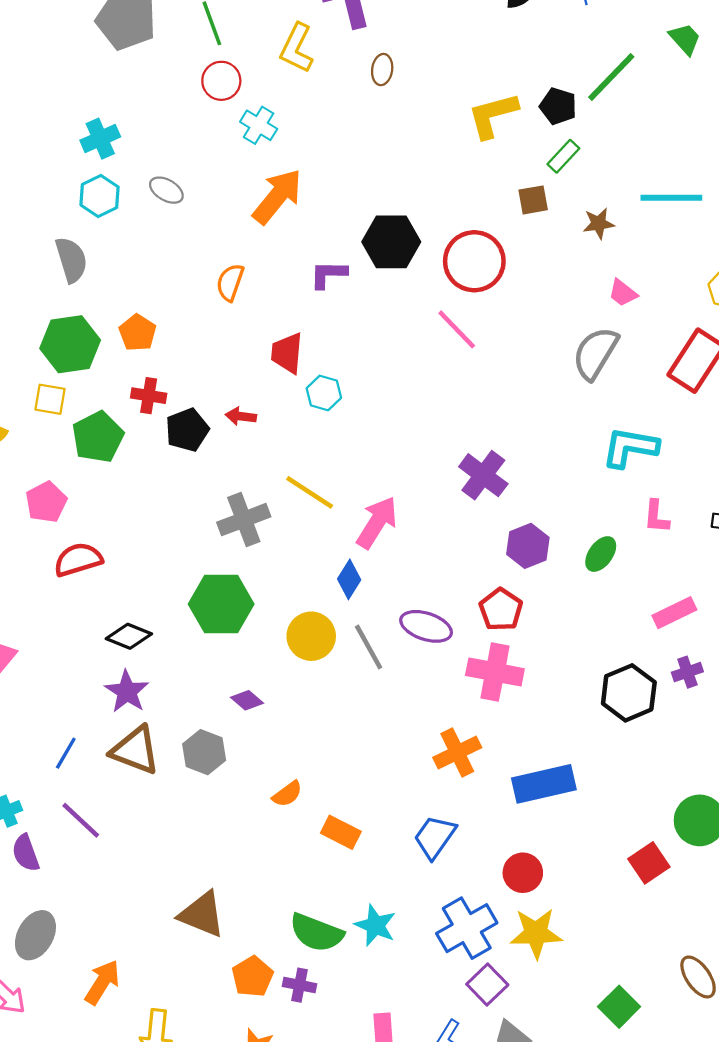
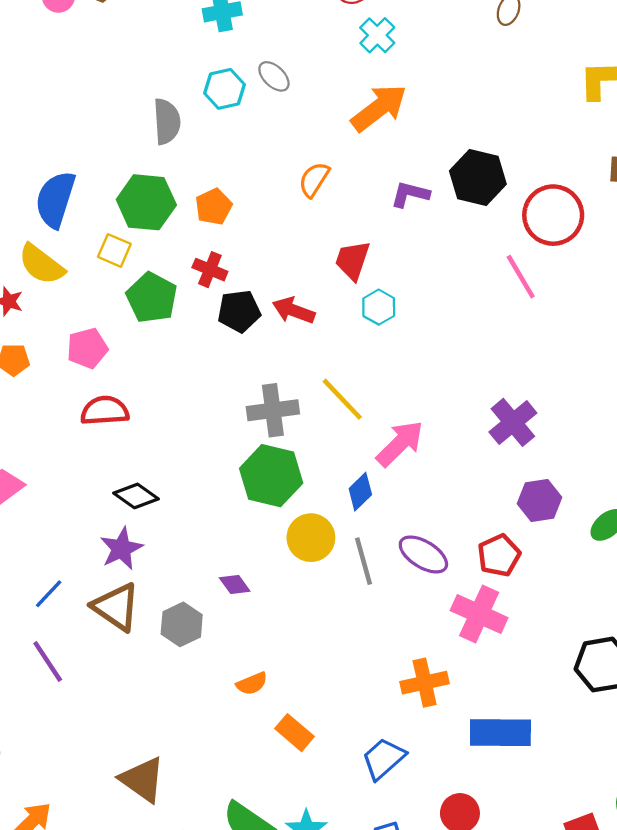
cyan hexagon: (100, 196) -> (224, 89), moved
red arrow: (241, 416) -> (294, 311), size x1.4
green pentagon: (98, 437) -> (152, 298), turned -30
green hexagon: (221, 604) -> (271, 476), moved

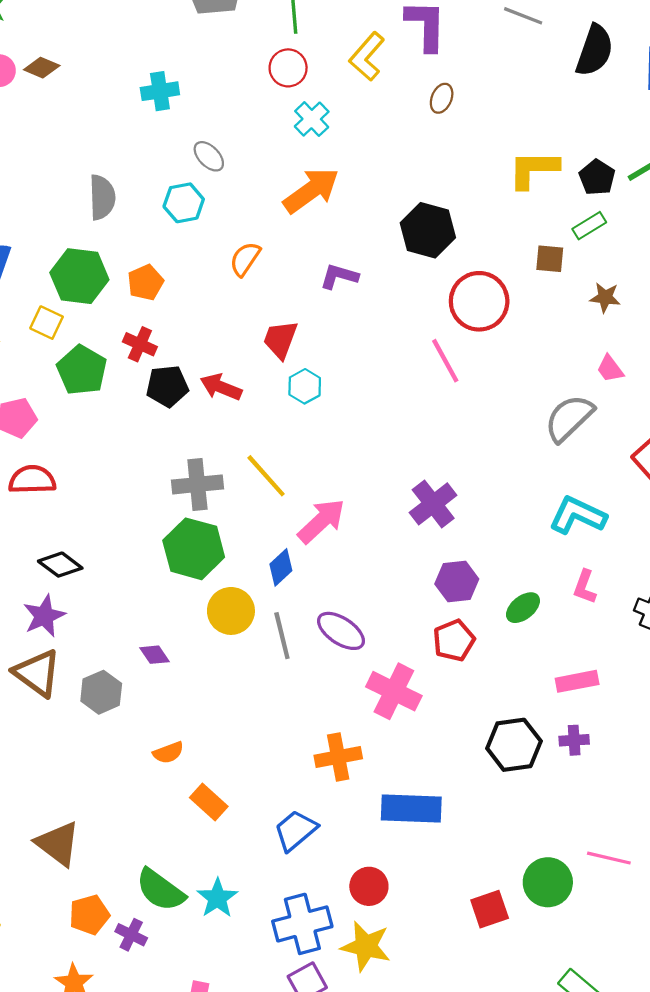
cyan hexagon: (224, 89) -> (184, 203), moved
black hexagon: (478, 177) -> (428, 230), moved
red pentagon: (499, 555) -> (454, 640), moved

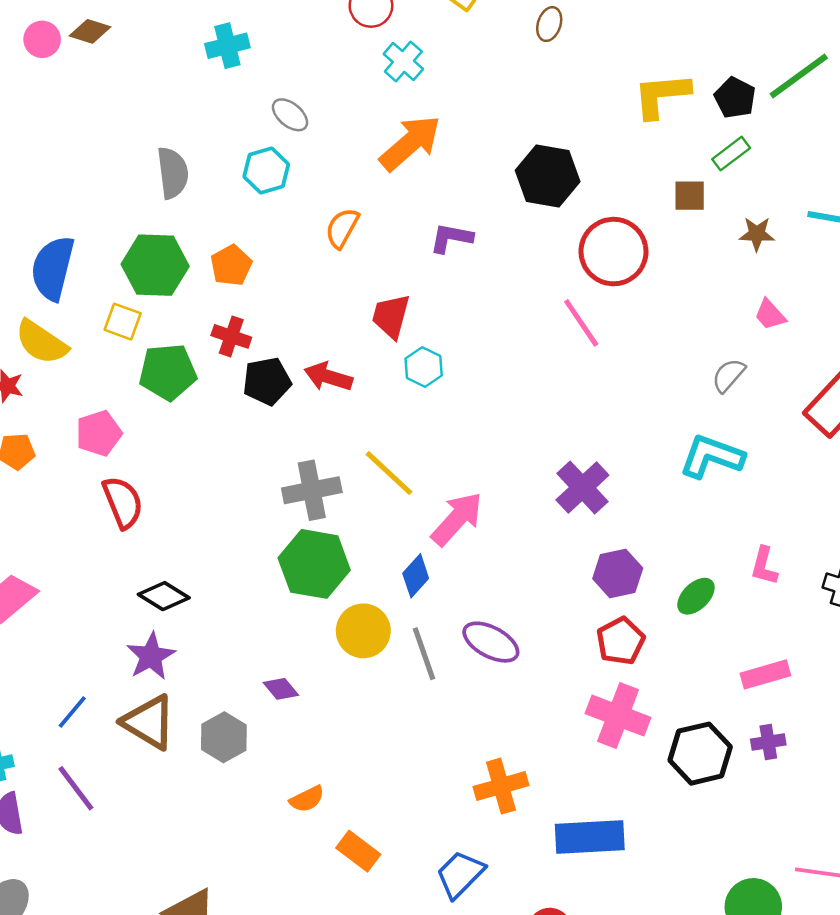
green pentagon: (82, 370) -> (168, 372), turned -30
gray semicircle: (569, 418) -> (728, 375), size x0.6
red semicircle: (32, 480) -> (123, 502), turned 75
cyan L-shape: (578, 515) -> (712, 456), moved
pink cross: (394, 691) -> (618, 716), moved

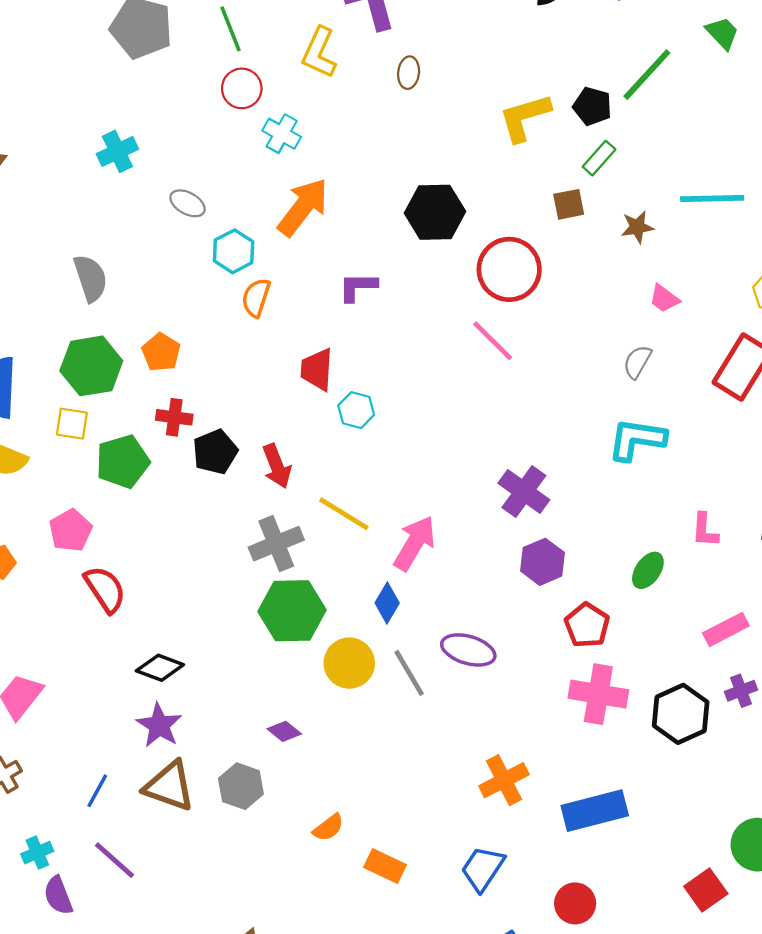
cyan hexagon: (266, 171) -> (234, 251), moved
red arrow: (328, 377) -> (277, 466), moved, turned -117
purple hexagon: (618, 573) -> (542, 562), moved

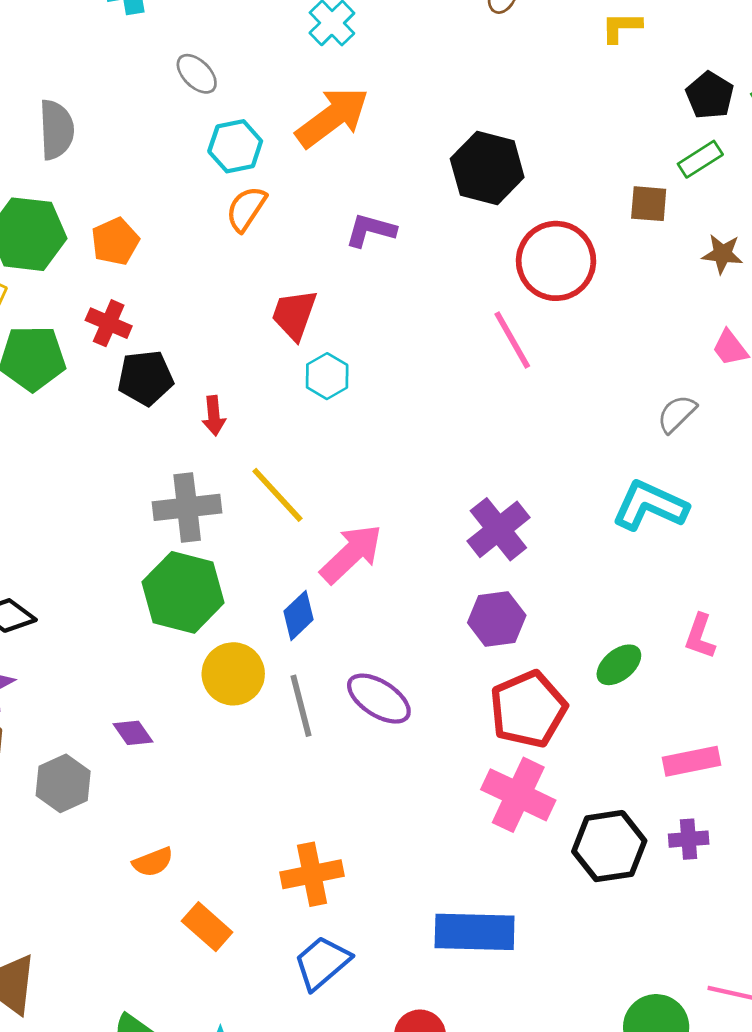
yellow L-shape: (525, 117) -> (621, 27), moved, size x0.6
red arrow: (277, 466) -> (214, 416), size x0.7
red pentagon: (587, 625) -> (528, 709), size x1.4
orange cross: (504, 780) -> (312, 874), moved

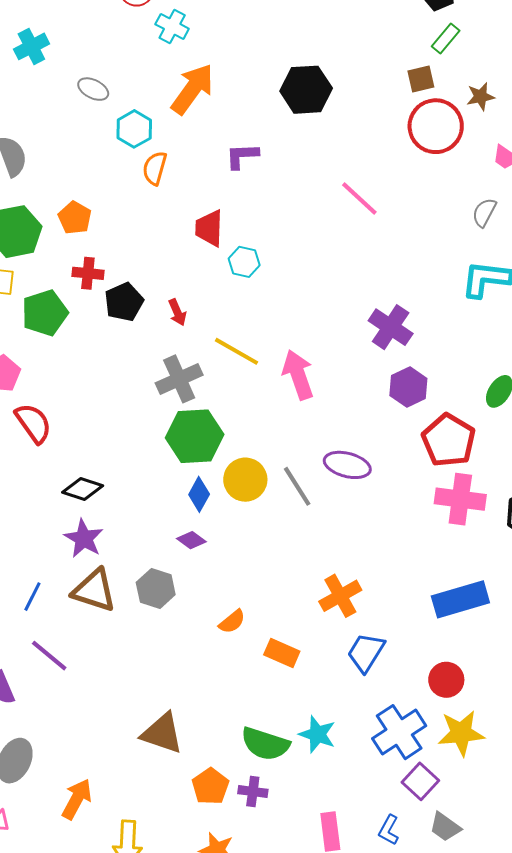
red circle: (556, 261) -> (436, 126), moved
pink arrow: (351, 554) -> (298, 375), turned -48
blue diamond: (299, 615) -> (199, 494), moved

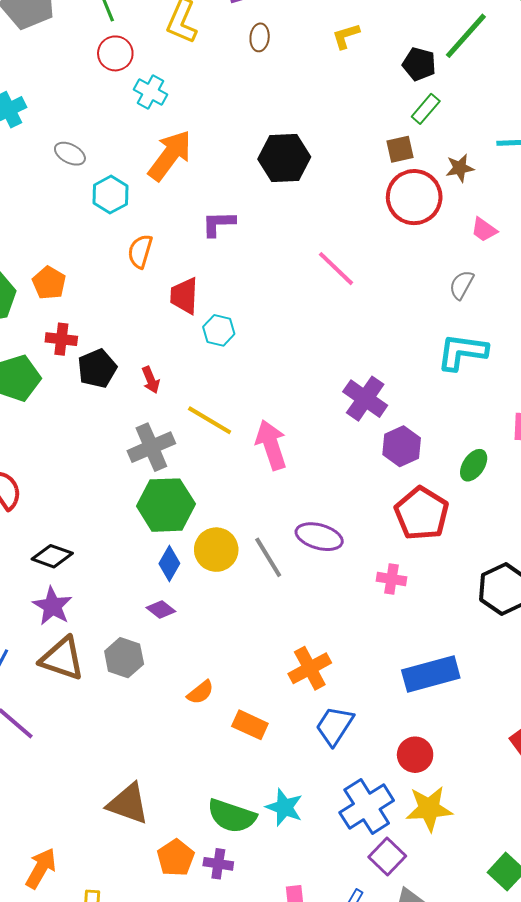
orange semicircle: (155, 168) -> (140, 251), moved
purple hexagon: (408, 387) -> (402, 446), moved
pink cross: (460, 499) -> (391, 579), moved, size x0.6

